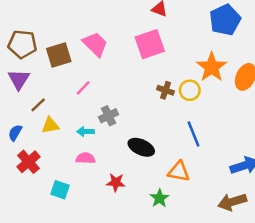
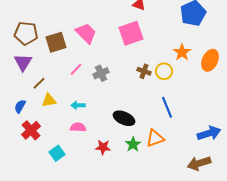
orange star: (212, 67) -> (182, 52), size x0.7
gray cross: (109, 116) -> (101, 73), moved
orange triangle: (179, 172) -> (155, 138), turned -30
cyan square: (60, 190) -> (57, 153), turned 35
green star: (159, 198) -> (133, 144), moved

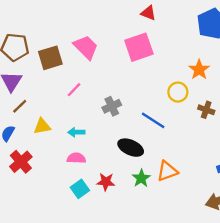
brown cross: (144, 71) -> (206, 110), moved
gray cross: (101, 73) -> (112, 106), moved
brown line: (39, 83) -> (20, 106), moved
blue line: (167, 107) -> (153, 120), moved, turned -35
cyan square: (57, 153) -> (80, 189), moved

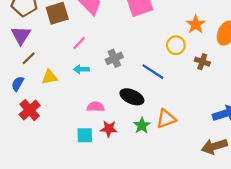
cyan arrow: (76, 132) -> (81, 69), moved
pink semicircle: (76, 158) -> (96, 107), moved
cyan square: (80, 189) -> (85, 135), turned 35

